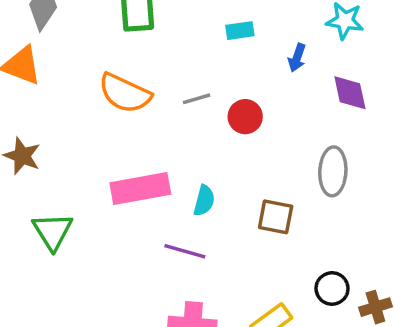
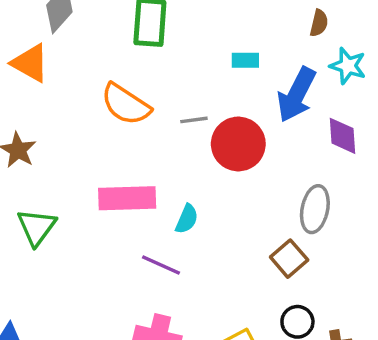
blue arrow: (297, 58) -> (297, 95), size x2.0
red circle: (245, 117) -> (238, 144), size x1.6
brown square: (276, 217) -> (289, 259), moved, turned 30

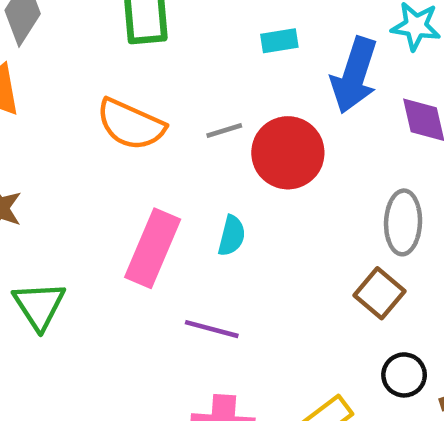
pink rectangle: (127, 198) -> (153, 248), turned -56
cyan semicircle: (187, 219) -> (232, 236), moved

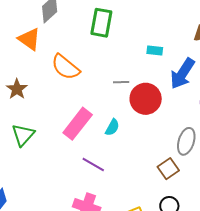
orange semicircle: (131, 124) -> (65, 67), moved

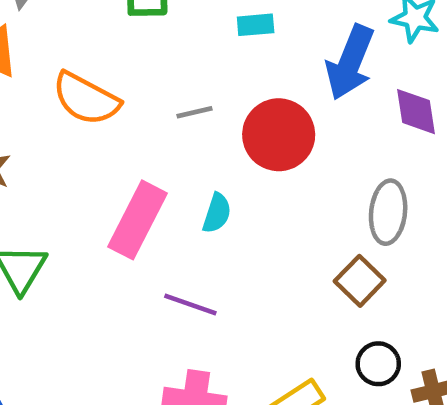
cyan rectangle: (155, 50) -> (256, 25), moved
gray line: (121, 82) -> (194, 112), moved

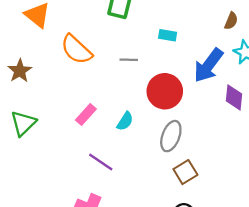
gray line: (194, 112) -> (129, 60), moved
gray ellipse: (388, 212) -> (171, 136), moved
pink rectangle: (137, 220) -> (86, 114), size x0.6

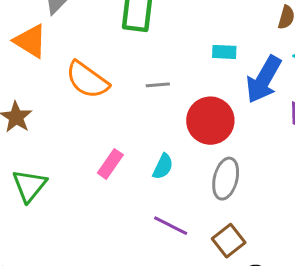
cyan rectangle: (168, 35) -> (224, 52), moved
purple line: (101, 162) -> (171, 226), moved
brown square: (185, 172) -> (229, 241), moved

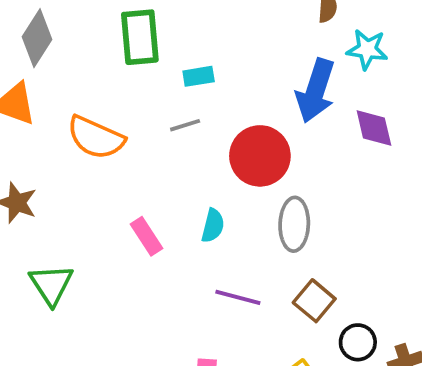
cyan rectangle: (224, 52) -> (199, 76), moved
pink rectangle: (110, 164) -> (147, 236), turned -56

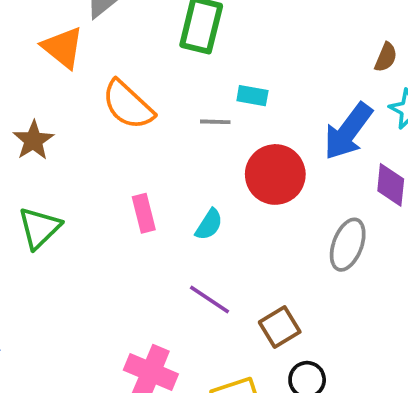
cyan rectangle: (199, 76) -> (252, 96), moved
gray ellipse: (294, 224) -> (348, 245), moved

